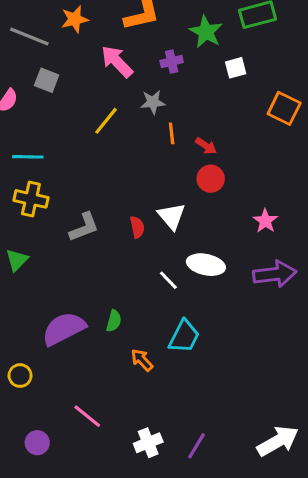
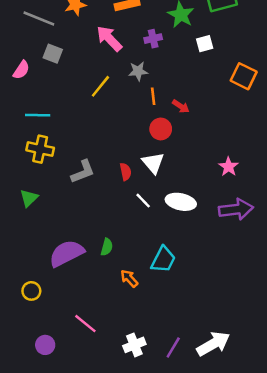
red circle: (211, 179) -> (161, 129), moved
white line: (168, 280) -> (143, 201), moved
white arrow: (278, 441) -> (213, 344), moved

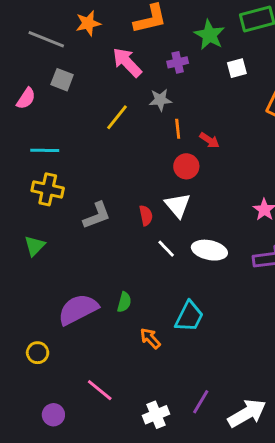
purple line: (173, 347) -> (201, 402), moved

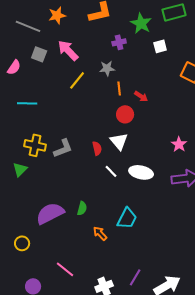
pink arrow: (127, 62) -> (68, 50), moved
yellow cross: (48, 189) -> (35, 145), moved

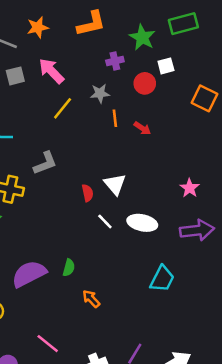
gray square: (39, 54) -> (15, 76), turned -35
red circle: (125, 114) -> (145, 83), moved
gray L-shape: (63, 148) -> (45, 163), moved
cyan trapezoid: (127, 218) -> (162, 279), moved

